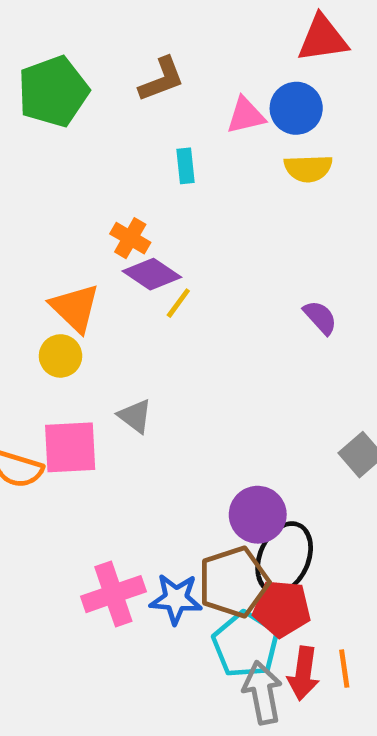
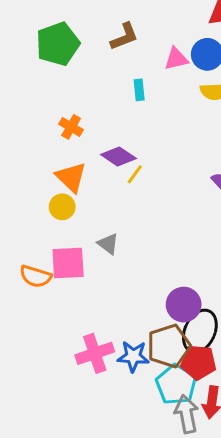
orange cross: (130, 238) -> (71, 127), moved

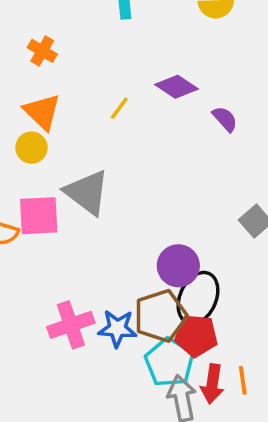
purple diamond: (118, 156) -> (177, 87), moved
gray triangle: (108, 244) -> (87, 192), size x1.8

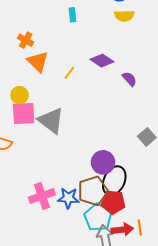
orange triangle: (42, 112) -> (38, 62), moved
pink square: (39, 216) -> (24, 113), moved
red arrow: (212, 384) -> (122, 230), turned -105

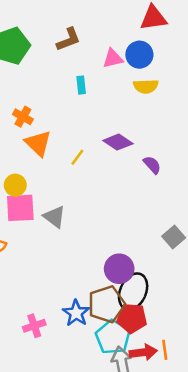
gray triangle: (51, 121) -> (55, 217), size x0.7
pink cross: (42, 196) -> (34, 326), moved, size x0.7
blue star: (68, 198) -> (76, 313), turned 30

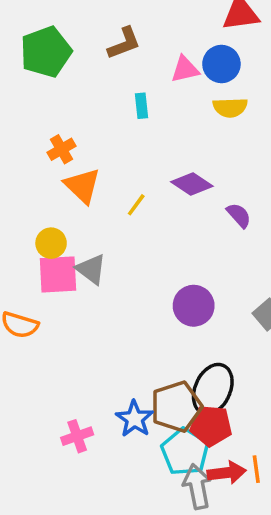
orange cross: (23, 117) -> (61, 149), turned 30
gray triangle: (55, 217) -> (91, 269), moved
purple circle: (119, 269) -> (194, 306), moved

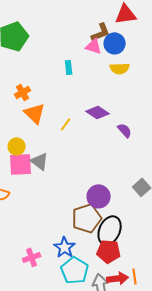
brown L-shape: (124, 43) -> (101, 32), moved
pink triangle: (185, 69) -> (94, 46), turned 30
purple circle: (194, 306) -> (99, 196), moved
brown pentagon: (176, 407) -> (87, 218), moved
cyan pentagon: (185, 452) -> (75, 270), moved

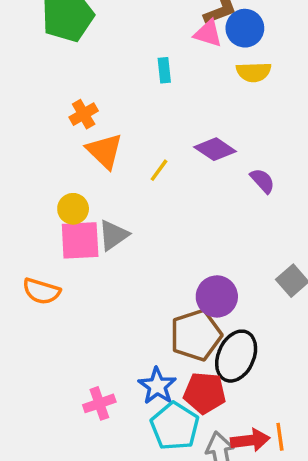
gray triangle: (40, 161) -> (113, 235), turned 48
red pentagon: (109, 251) -> (205, 393), moved

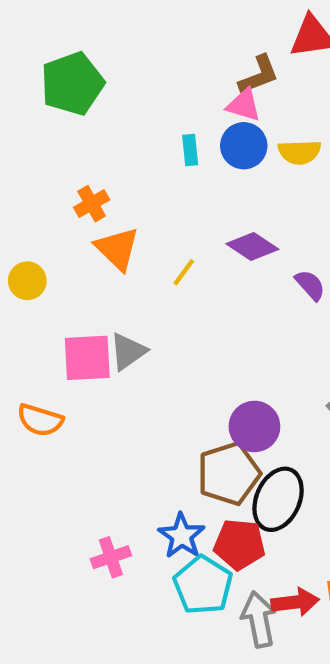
blue circle: (245, 28) -> (244, 146), moved
yellow circle: (73, 209) -> (27, 281), moved

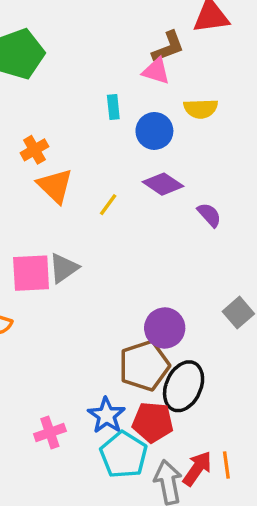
blue circle: (244, 146) -> (154, 131), moved
red arrow: (295, 602) -> (197, 468), turned -48

